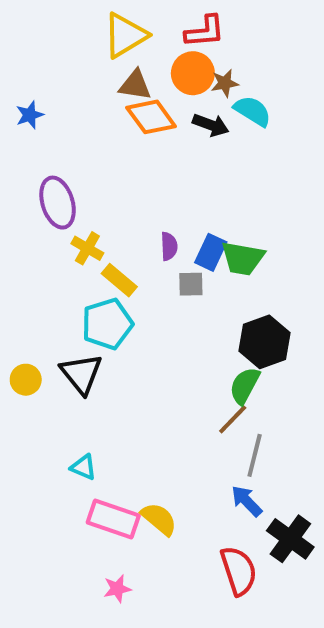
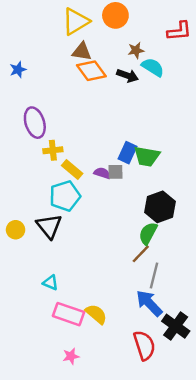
red L-shape: (205, 31) -> (179, 31), moved
orange circle: (193, 73) -> (115, 15), moved
purple semicircle: (169, 246) -> (102, 173), moved, turned -70
yellow cross: (87, 248) -> (53, 150), turned -36
blue arrow: (247, 501) -> (149, 303), size x1.4

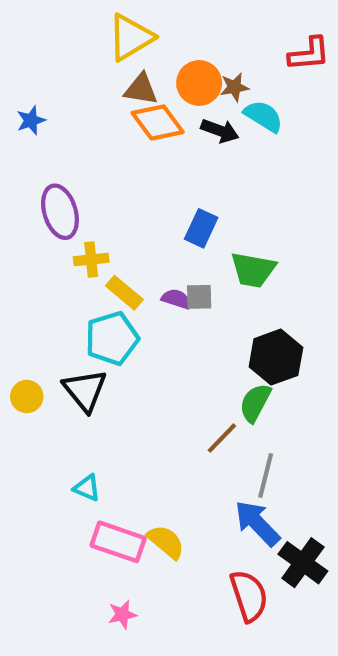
orange circle: (115, 15) -> (199, 83), moved
blue rectangle: (128, 153) -> (201, 228), moved
brown line: (141, 254) -> (222, 438), moved

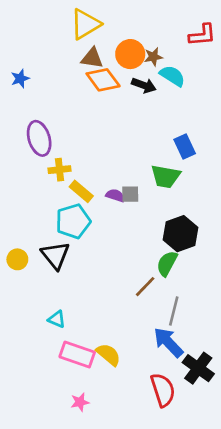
blue rectangle: (201, 228) -> (185, 147), moved, turned -50

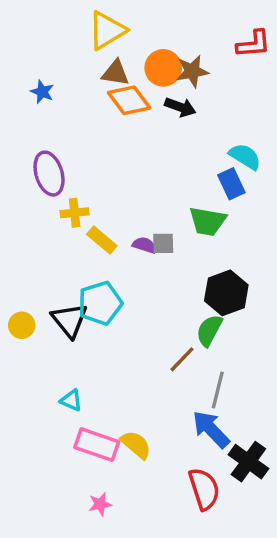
brown star: (153, 57) -> (192, 71), size x1.4
cyan semicircle: (172, 76) -> (245, 157), moved
blue star: (20, 79) -> (42, 92), moved, turned -30
cyan pentagon: (73, 221) -> (100, 303), moved

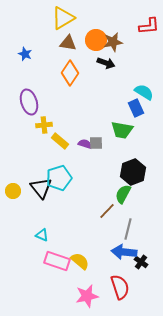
orange diamond: (129, 100) -> (70, 73), moved, turned 70
blue arrow: (211, 429) -> (124, 252), turned -40
black cross: (248, 462) -> (141, 262), moved, size x0.6
pink star: (100, 504) -> (87, 296), moved, size x1.6

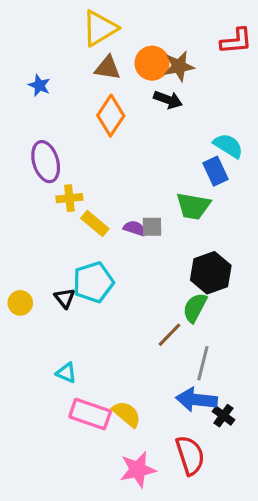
black triangle: (41, 188) -> (65, 298), size x0.6

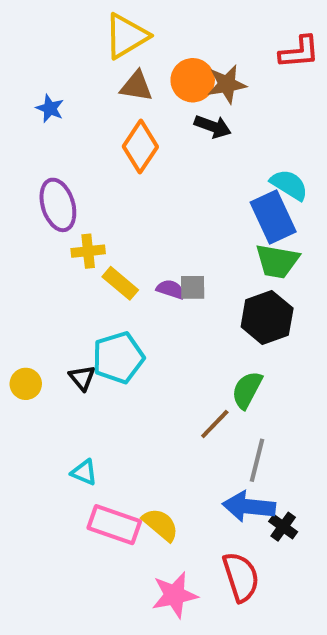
blue rectangle: (216, 171) -> (273, 217), size x1.4
green trapezoid: (193, 206) -> (277, 261), moved
black hexagon: (211, 273) -> (267, 318), moved

